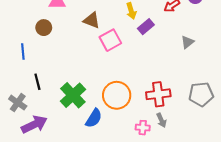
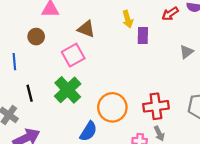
purple rectangle: (146, 27) -> (143, 35), turned -49
pink square: (110, 40) -> (73, 55), moved
green cross: (73, 95) -> (68, 90), moved

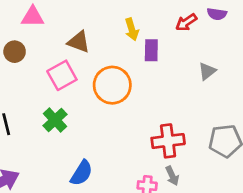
green cross: (68, 90) -> (55, 120), size x0.7
orange circle: (112, 107) -> (112, 85), moved

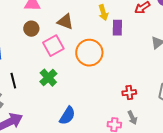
brown circle: (15, 52) -> (31, 29), moved
red cross: (168, 141) -> (129, 93), size x0.6

